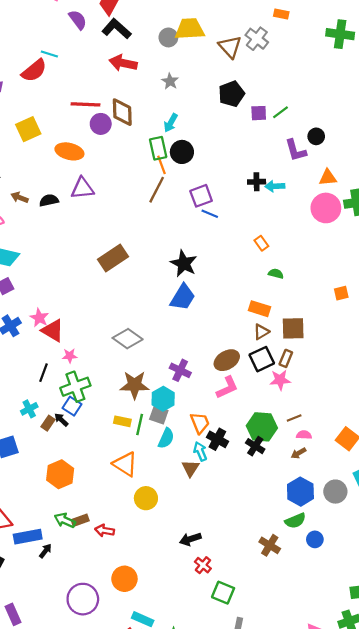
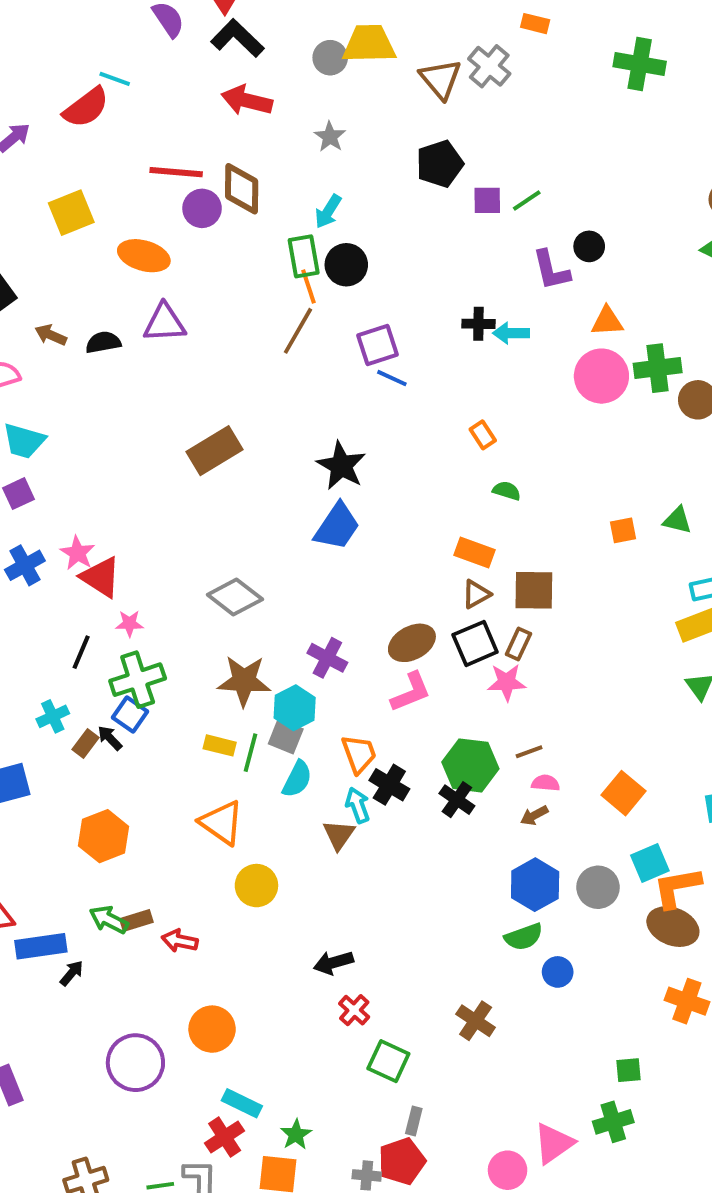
brown cross: (270, 545) -> (476, 1021), moved

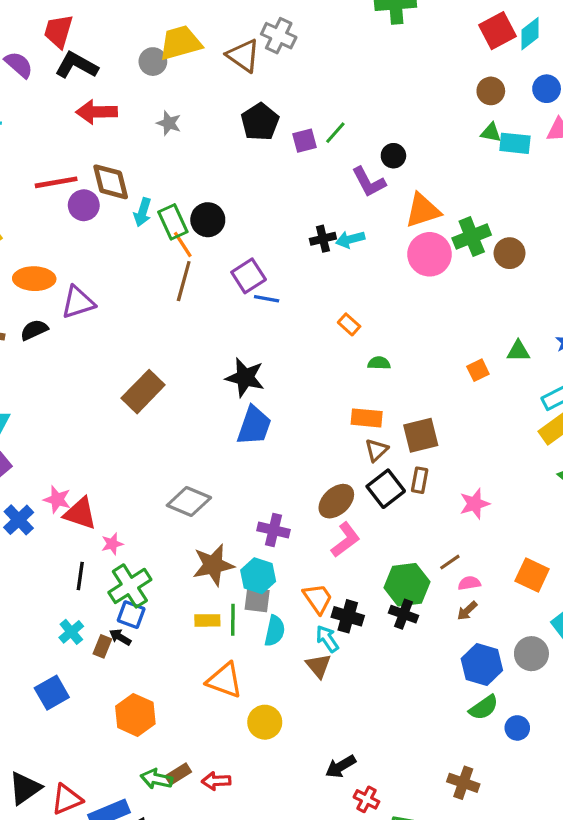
cyan arrow: (328, 212) -> (143, 212), moved
orange ellipse: (144, 256) -> (34, 279), moved
orange triangle: (607, 321) -> (423, 210), size x1.4
pink star: (507, 682) -> (475, 504), moved

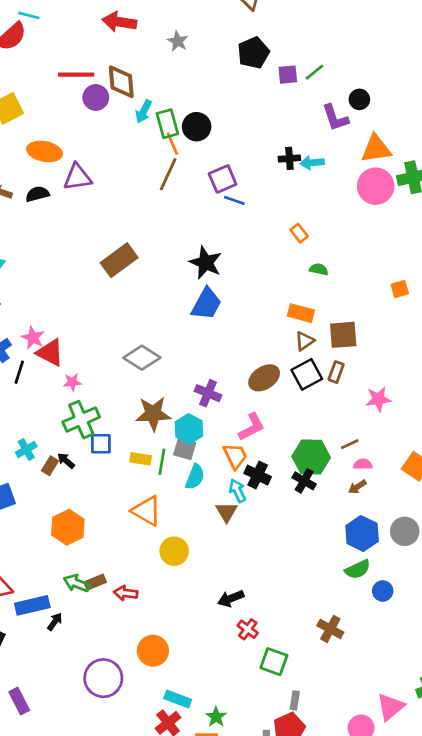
pink L-shape: (346, 540) -> (252, 427), moved
black line: (80, 576) -> (19, 372), moved
blue square: (131, 615) -> (101, 444), moved, turned -30

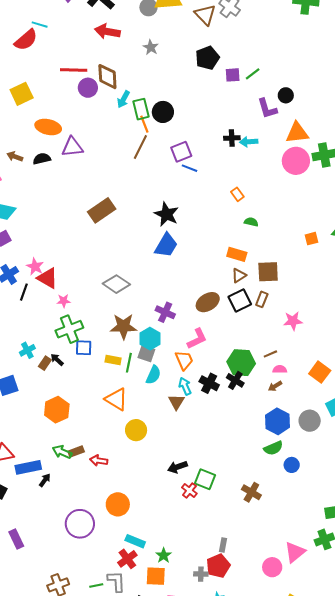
black cross: (258, 475) -> (209, 383), moved
green square: (274, 662) -> (205, 479), moved

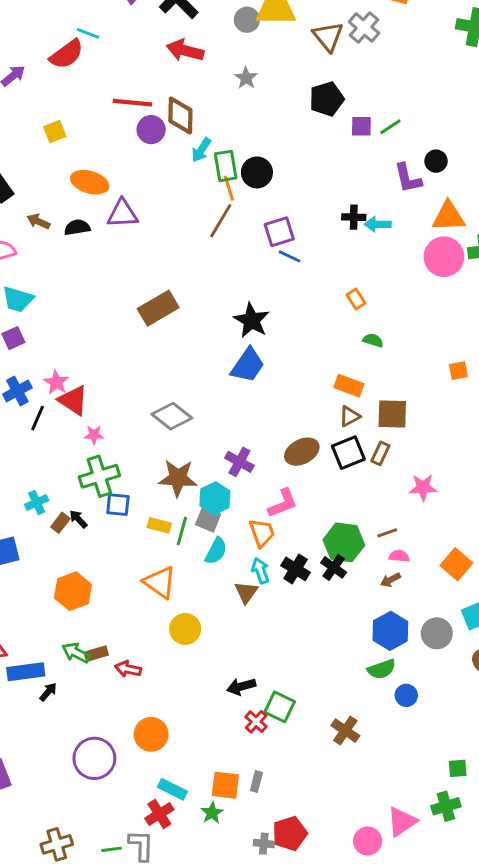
yellow square: (22, 94) -> (55, 132), size x0.7
gray rectangle: (223, 545) -> (256, 781), moved
orange square: (156, 576) -> (225, 785), moved

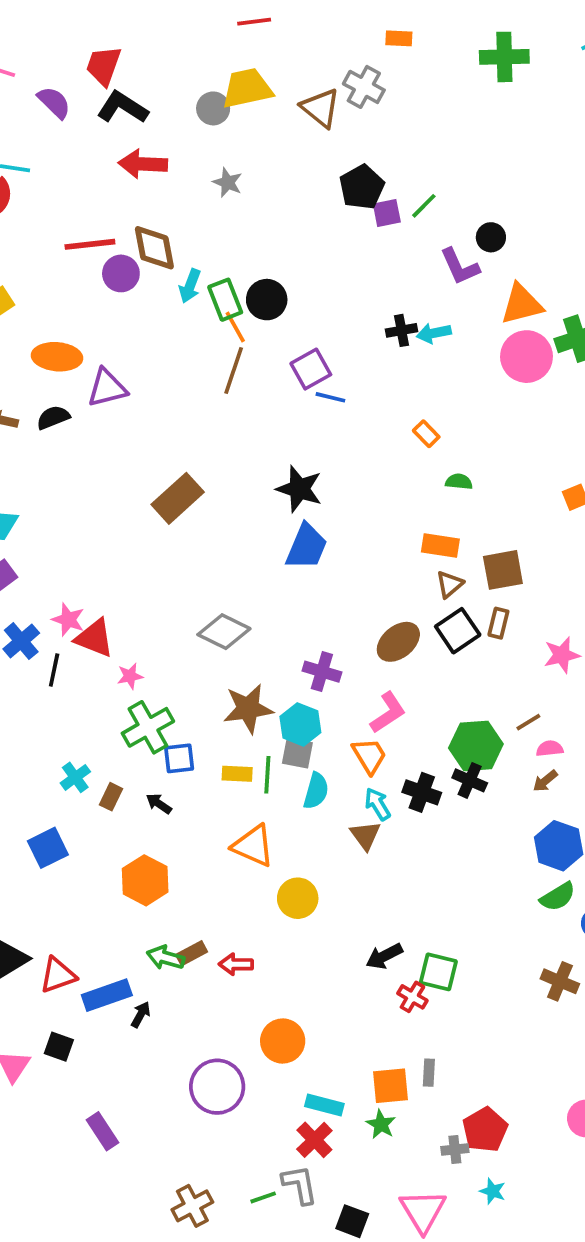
black pentagon: (327, 99) -> (362, 187), moved
black arrow: (78, 519) -> (159, 804), moved
brown cross: (345, 731) -> (560, 981), moved

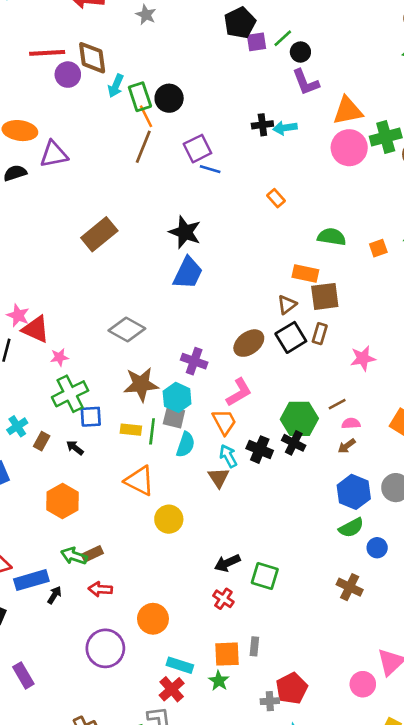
black circle: (491, 237) -> (300, 52), moved
green semicircle: (459, 482) -> (332, 237), moved, size x1.5
orange rectangle: (440, 546) -> (305, 273), moved
red arrow: (236, 964) -> (100, 589), moved
red cross: (412, 997) -> (223, 599), moved

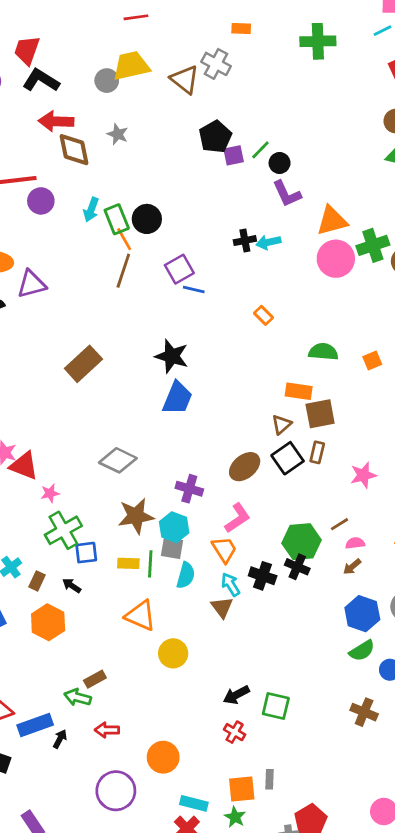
brown diamond: (92, 58) -> (74, 150), moved
orange hexagon: (62, 501) -> (48, 622), moved
brown rectangle: (92, 554) -> (95, 679), moved

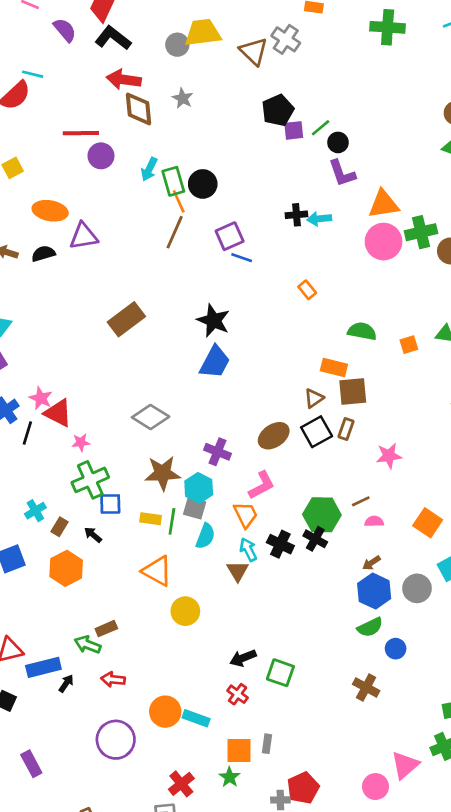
brown arrow: (352, 567) -> (371, 563), moved
cyan rectangle: (194, 803) -> (196, 718), moved

